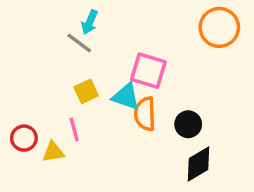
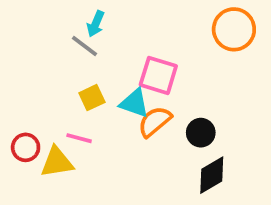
orange semicircle: (145, 114) -> (155, 122), turned 52
pink line: (74, 129) -> (79, 138), turned -60
yellow triangle: (53, 152) -> (57, 162), size x1.4

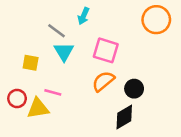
cyan arrow: (96, 24) -> (84, 16), moved
yellow square: (92, 98) -> (31, 63), moved, turned 35
cyan triangle: (134, 103) -> (64, 52), moved, turned 40
black diamond: (212, 175) -> (124, 117), moved

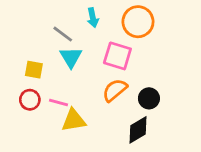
cyan arrow: (84, 16) -> (93, 18), turned -35
orange circle: (156, 20) -> (138, 22), moved
red circle: (17, 98) -> (30, 100), moved
yellow triangle: (38, 108) -> (74, 120), moved

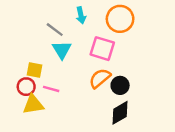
yellow square: (34, 70) -> (34, 70), moved
black circle: (149, 98) -> (120, 85), moved
yellow triangle: (74, 120) -> (33, 104), moved

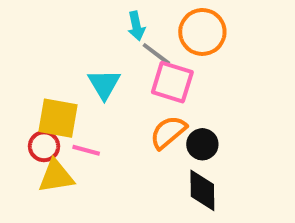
gray line: (55, 30) -> (156, 54), moved
yellow square: (34, 70) -> (58, 118), size x1.5
black diamond: (120, 113) -> (202, 190), turned -60

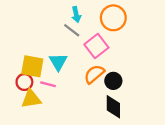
gray line: (156, 54) -> (72, 30), moved
pink square: (172, 82) -> (96, 46), turned 35
cyan triangle: (104, 84) -> (58, 62), moved

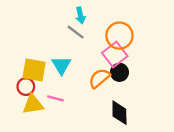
orange circle: (113, 18) -> (119, 36), moved
pink square: (96, 46) -> (115, 55), moved
black circle: (113, 81) -> (119, 72), moved
pink line: (48, 84) -> (55, 98), moved

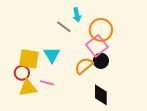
cyan arrow: (80, 15) -> (77, 15), moved

